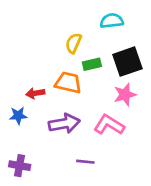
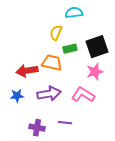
cyan semicircle: (112, 21) -> (74, 13), moved
red arrow: (35, 93) -> (27, 71), size x1.5
blue star: (18, 116) -> (17, 96), moved
purple cross: (20, 166) -> (37, 128), moved

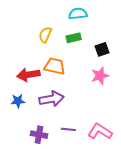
yellow semicircle: (56, 33) -> (45, 35), moved
black square: (97, 47) -> (102, 49), size x0.6
green rectangle: (70, 49) -> (74, 38), moved
pink L-shape: (83, 95) -> (100, 131), moved

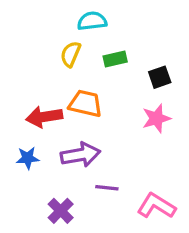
cyan semicircle: (78, 14) -> (92, 21), moved
purple line: (68, 129) -> (107, 188), moved
purple cross: (39, 135) -> (61, 211), turned 35

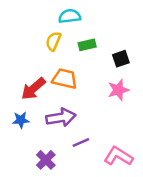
red arrow: (44, 117) -> (33, 89), turned -32
purple line: (107, 188) -> (81, 142), turned -30

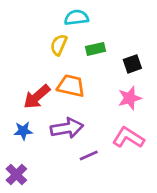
pink L-shape: (118, 156) -> (128, 138), moved
purple cross: (46, 160) -> (16, 175), moved

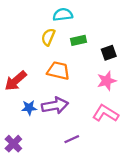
red arrow: (37, 97) -> (16, 81), moved
blue star: (23, 131) -> (29, 108), moved
purple line: (89, 155) -> (72, 139), moved

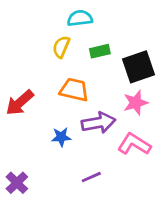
black square: (109, 53) -> (138, 67), size x1.6
purple arrow: (55, 105) -> (98, 123), moved
blue star: (29, 108) -> (61, 137), moved

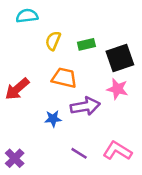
cyan semicircle: (80, 18) -> (27, 16), moved
pink star: (136, 103) -> (117, 89), turned 30
pink L-shape: (134, 144) -> (117, 151), moved
purple line: (91, 177) -> (79, 153), turned 56

